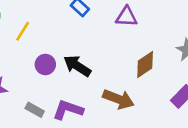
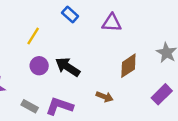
yellow line: (23, 31) -> (33, 36), moved
brown arrow: (118, 99) -> (105, 97), size x0.6

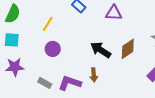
black arrow: (68, 67) -> (101, 50), moved
brown arrow: (105, 97) -> (94, 75), moved, turned 64

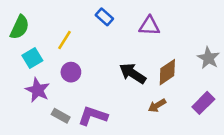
cyan square: (12, 40) -> (32, 58), moved, turned -35
purple star: (15, 67) -> (38, 90), moved, turned 30
brown arrow: (94, 75) -> (157, 106), moved, turned 64

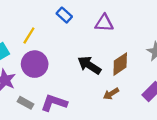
purple circle: (71, 72) -> (35, 64), size x1.5

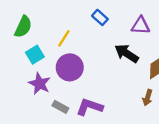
black arrow: (89, 65) -> (127, 53), moved
brown arrow: (111, 94) -> (148, 98), turned -42

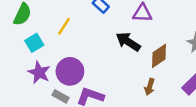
purple circle: (70, 67) -> (70, 71), moved

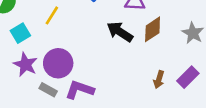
brown diamond: (159, 56) -> (153, 29), moved
brown arrow: (150, 87) -> (159, 80), moved

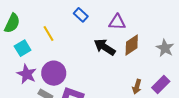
yellow line: (52, 15) -> (49, 34), turned -63

